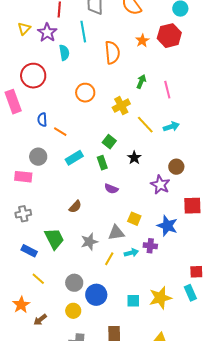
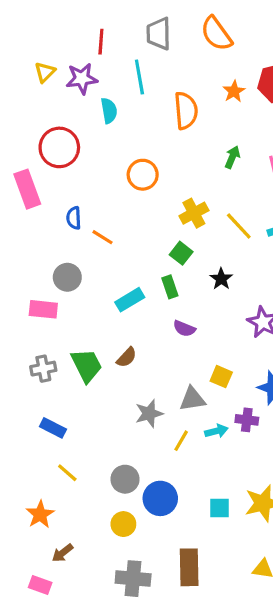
purple star: (47, 33) -> (82, 79), turned 30
yellow cross: (121, 106) -> (194, 213), moved
cyan rectangle: (74, 158) -> (130, 300), moved
green trapezoid: (54, 239) -> (87, 365), moved
brown arrow: (40, 320) -> (63, 553), moved

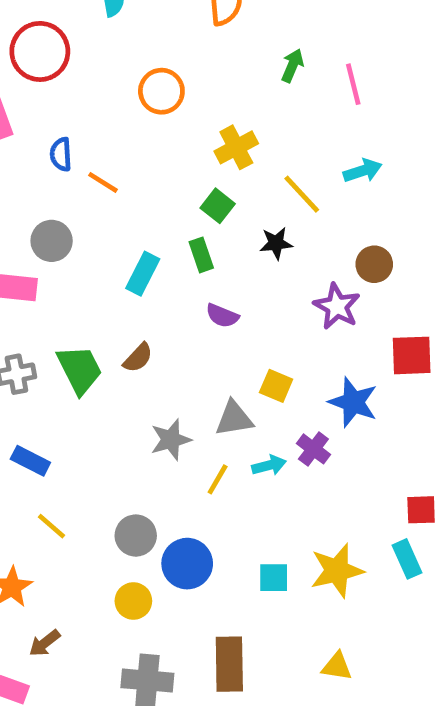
yellow line: (239, 226) -> (302, 194), moved
black star: (221, 279) -> (276, 243), turned 30
cyan rectangle: (130, 300) -> (143, 274), turned -32
purple cross: (247, 420) -> (313, 449), turned 30

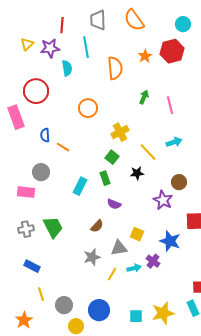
brown semicircle: (138, 358) -> (97, 226), moved
yellow line: (52, 526) -> (41, 294), turned 32
gray circle: (136, 536) -> (64, 305), moved

